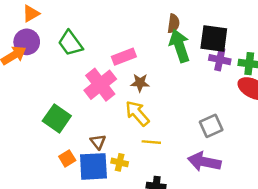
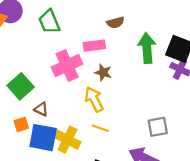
brown semicircle: (173, 23) -> (115, 22), moved, turned 54
brown triangle: (98, 142) -> (41, 109), moved, turned -40
yellow cross: (120, 162) -> (67, 140), size x1.6

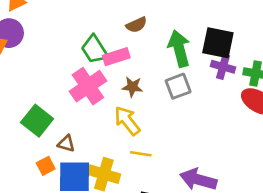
green trapezoid: (49, 22) -> (94, 50), moved
gray square: (158, 127) -> (178, 86), moved

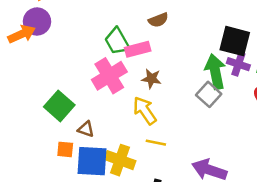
green arrow: (179, 49) -> (215, 72), moved
gray square: (178, 86) -> (209, 94), moved, turned -30
orange square: (46, 166) -> (65, 149), turned 30

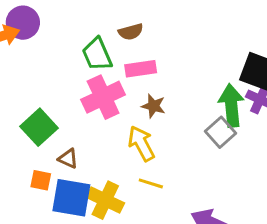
brown semicircle: (158, 20) -> (131, 32), moved
green trapezoid: (117, 41) -> (97, 54), moved

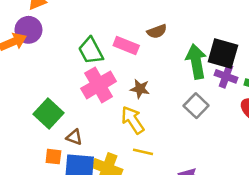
brown semicircle: (131, 32) -> (157, 31), moved
pink rectangle: (141, 69) -> (126, 45), moved, turned 35
green arrow: (231, 105) -> (196, 62), moved

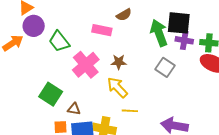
purple circle: (28, 30) -> (34, 26), moved
green trapezoid: (91, 51) -> (59, 41), moved

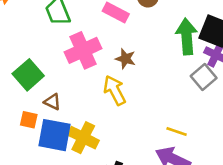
gray square: (165, 67) -> (204, 77), moved
yellow line: (130, 111) -> (177, 132), moved

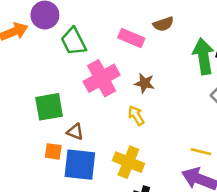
green square: (28, 75) -> (49, 107), turned 36
yellow arrow: (115, 90) -> (136, 115), size x0.7
yellow cross: (83, 138) -> (128, 162), moved

